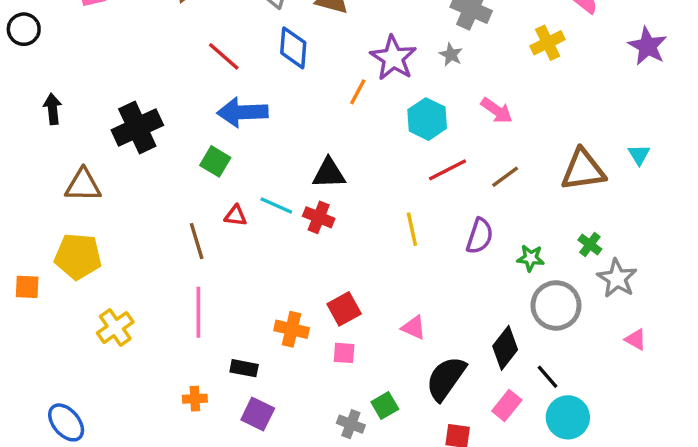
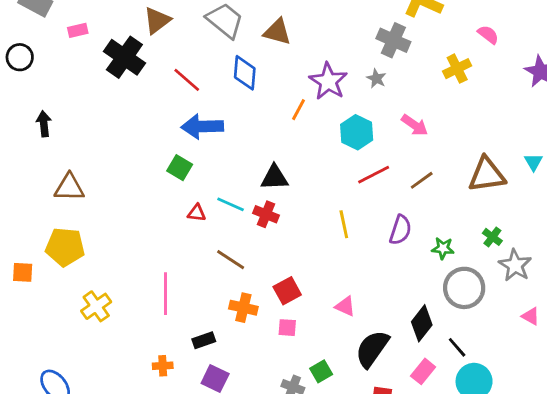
black cross: (137, 128) -> (124, 57), moved, turned -30
brown line: (197, 241) -> (231, 260), moved, turned -40
black rectangle: (244, 368) -> (204, 340), turned -30

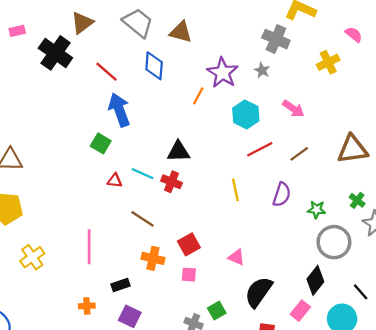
blue arrow: (202, 127) -> (119, 110), turned 72
black diamond: (422, 323) -> (315, 280), moved
black line: (457, 347) -> (361, 292), moved

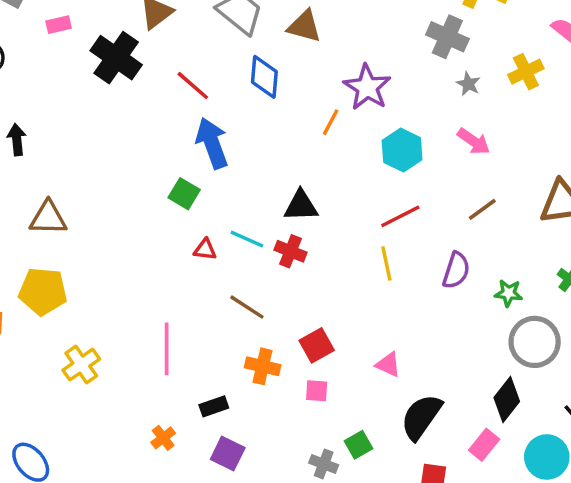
gray star: (262, 70) -> (468, 84), moved
red line: (260, 149) -> (400, 216), moved
orange cross: (87, 306) -> (163, 438), turned -35

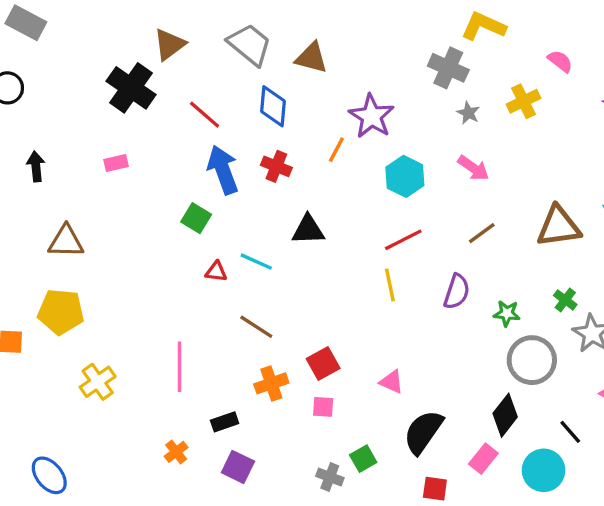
pink rectangle: (59, 25) -> (116, 163), moved
red cross: (290, 251) -> (276, 166), moved
orange cross: (263, 366) -> (271, 383), turned -32

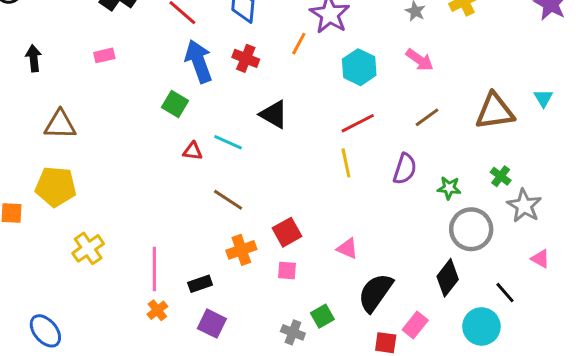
black triangle: (308, 230) -> (274, 114), turned 32
pink line: (179, 367) -> (154, 269), moved
pink rectangle: (483, 459) -> (415, 325), moved

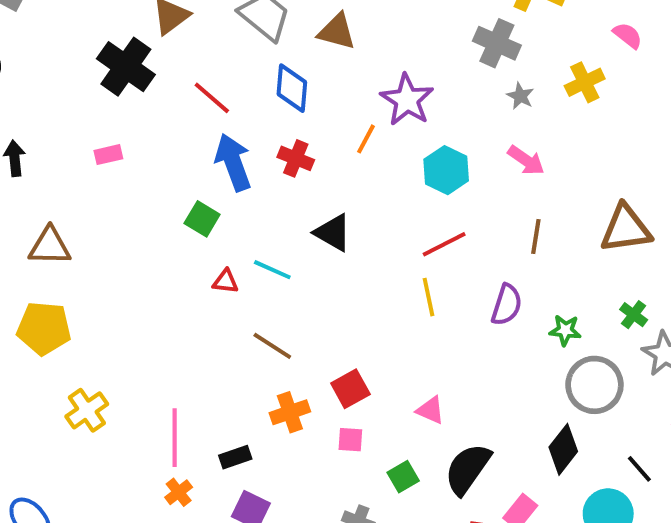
brown line: (427, 117) -> (536, 237), turned -45
green square: (322, 316) -> (403, 477), moved

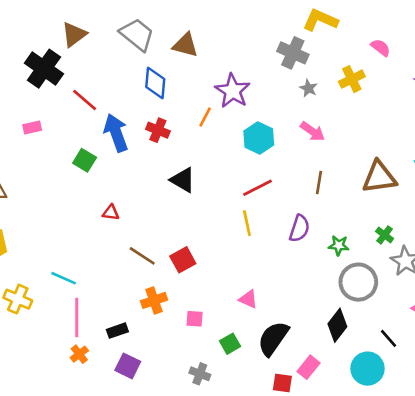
red line: (212, 98) -> (85, 100), moved
green square: (202, 219) -> (85, 160), moved
cyan line: (272, 270) -> (64, 278), moved
red square: (350, 389) -> (183, 260), moved
yellow cross: (87, 410) -> (18, 299), turned -32

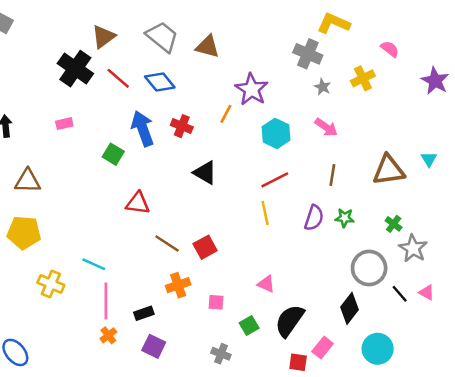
blue diamond: (155, 83) -> (160, 82), moved, turned -44
red line: (85, 100) -> (118, 78), moved
red triangle: (111, 213) -> (138, 203), size x1.5
green star: (339, 245) -> (345, 218), moved
black line: (388, 338) -> (400, 294), moved

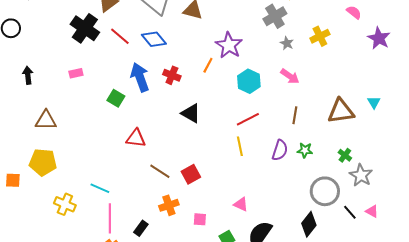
pink semicircle: (390, 49) -> (354, 12), moved
gray cross: (308, 54) -> (275, 16), turned 35
black rectangle: (144, 313) -> (141, 228), turned -35

